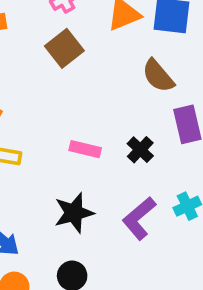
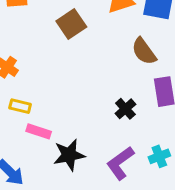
pink rectangle: (85, 149) -> (39, 131), moved

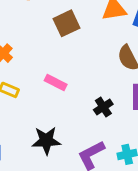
pink rectangle: (39, 131) -> (56, 83), moved

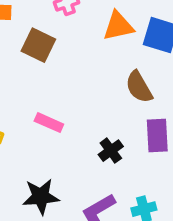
brown square: (67, 23) -> (38, 45), moved, turned -36

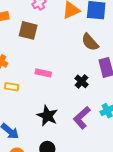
black star: (41, 197) -> (47, 116), turned -30

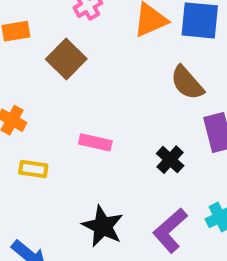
brown square: (28, 30) -> (66, 59), turned 30

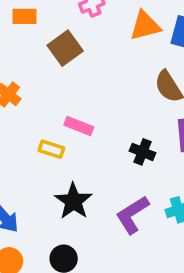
black cross: (170, 160) -> (142, 152), turned -30
yellow rectangle: (33, 169) -> (51, 149), moved

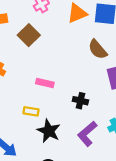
yellow rectangle: (51, 149) -> (31, 111), moved
black cross: (142, 152) -> (80, 101), moved

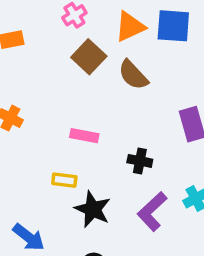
brown square: (29, 35) -> (89, 57), moved
brown semicircle: (98, 49) -> (133, 75), moved

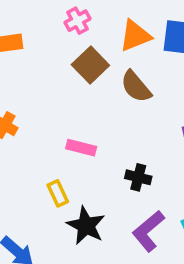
yellow rectangle: (64, 180) -> (58, 193), turned 55

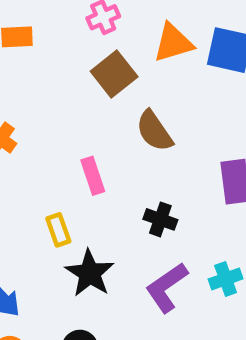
brown semicircle: (136, 87) -> (154, 131), moved
pink rectangle: (81, 148) -> (93, 176), turned 52

